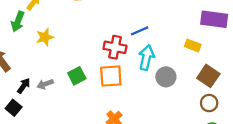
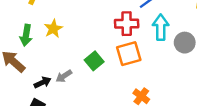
green arrow: (18, 21) -> (26, 35), moved
black arrow: (24, 86) -> (43, 82), turned 42

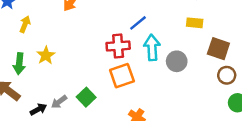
green square: (94, 61) -> (86, 97), moved

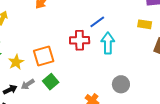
yellow star: (46, 55) -> (16, 62), moved
gray circle: (177, 61) -> (121, 84), moved
orange square: (122, 76) -> (44, 56), moved

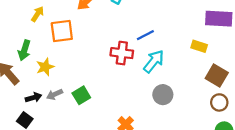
cyan arrow: (108, 43) -> (154, 61), turned 30
orange square: (44, 56) -> (62, 31), moved
gray circle: (121, 84) -> (163, 95), moved

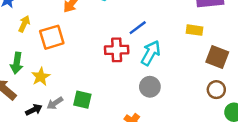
green square: (81, 95) -> (82, 100), turned -36
gray circle: (163, 95) -> (150, 87), moved
brown circle: (219, 102) -> (216, 90), moved

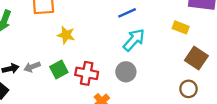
red cross: (117, 50) -> (87, 73), moved
yellow star: (41, 77) -> (66, 35), moved, turned 30
green square: (82, 100) -> (59, 69), turned 36

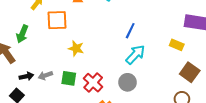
blue line: (127, 13) -> (130, 31), turned -42
green square: (59, 69) -> (69, 78), turned 35
red cross: (87, 73) -> (93, 83), turned 30

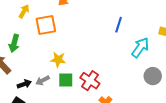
yellow star: (76, 48) -> (58, 60), moved
cyan arrow: (135, 54) -> (140, 47), moved
gray circle: (128, 82) -> (153, 76), moved

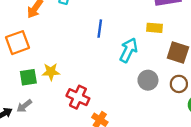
yellow star: (58, 60) -> (51, 72), moved
green square: (66, 80) -> (28, 77), moved

